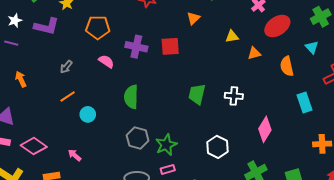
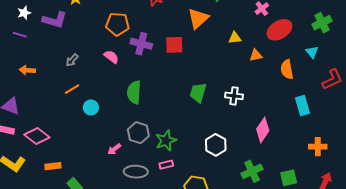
orange triangle: (193, 18) -> (198, 18), size x1.6
orange pentagon: (98, 27) -> (118, 24), moved
orange arrow: (21, 79) -> (27, 70), turned -63
pink arrow: (75, 155) -> (114, 149), moved, turned -80

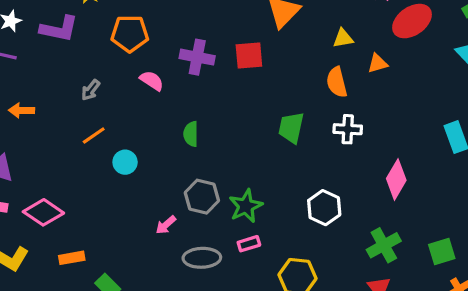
orange pentagon: (118, 24) -> (130, 34), moved
orange semicircle: (287, 69) -> (337, 82), moved
green semicircle: (134, 92) -> (191, 134), size x0.7

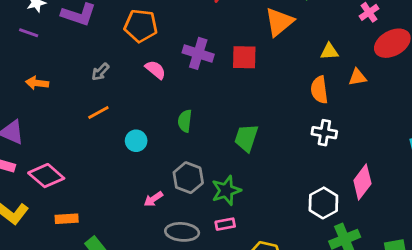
green trapezoid: (291, 128) -> (246, 138), moved
cyan circle: (125, 162) -> (136, 141), moved
white hexagon: (324, 208) -> (323, 203), moved

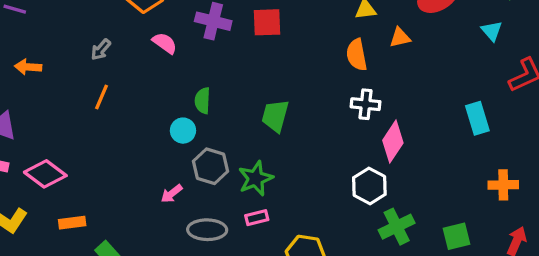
orange line: (98, 113) -> (102, 97), turned -35
cyan circle: (136, 141) -> (183, 131), moved
pink diamond: (362, 182) -> (393, 142), moved

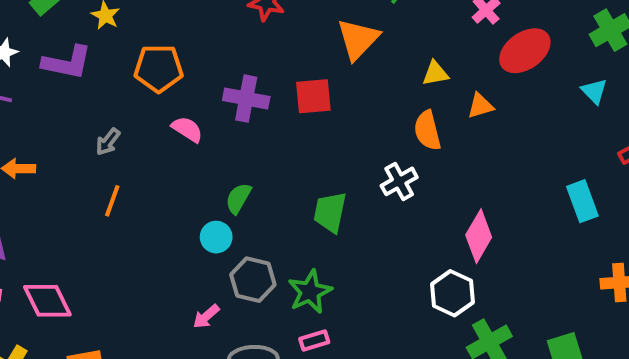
green semicircle: (203, 101) -> (238, 198), turned 30
white cross: (366, 104) -> (399, 181), moved, turned -32
pink diamond: (45, 174) -> (47, 301), turned 30

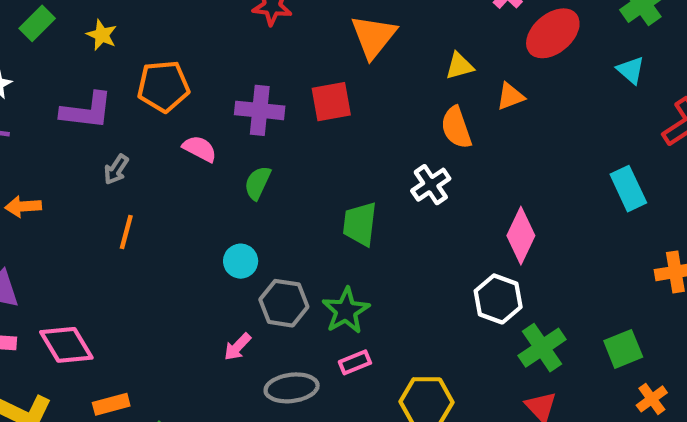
purple L-shape: (67, 63) -> (87, 111), moved
green semicircle: (238, 198) -> (258, 183), moved

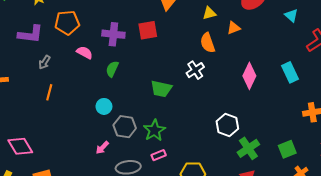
green trapezoid: (360, 224) -> (161, 89), turned -85
pink diamond: (521, 236) -> (249, 76), moved

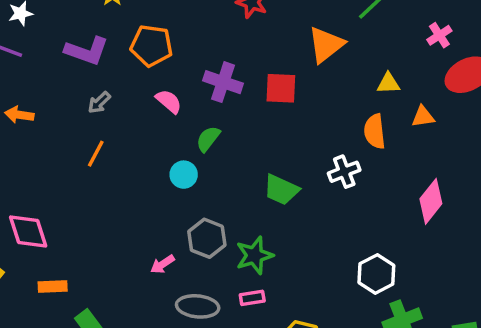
cyan circle: (104, 106) -> (184, 175), moved

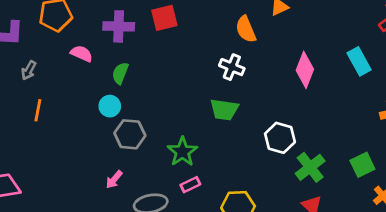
white cross: (344, 172) -> (232, 67), turned -30
green trapezoid: (281, 190) -> (224, 110), moved
gray hexagon: (207, 238) -> (130, 134), moved

